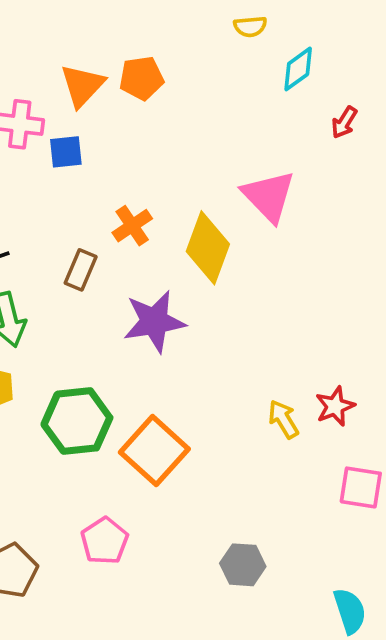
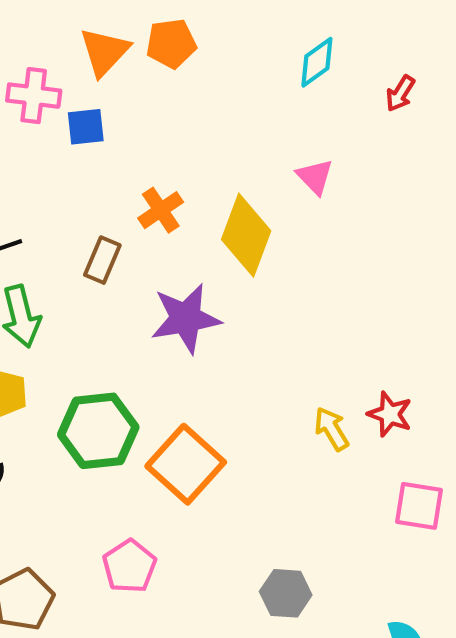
cyan diamond: (298, 69) -> (317, 62), moved
pink triangle: (269, 196) -> (315, 177), size x0.6
red star: (335, 406) -> (390, 414), turned -30

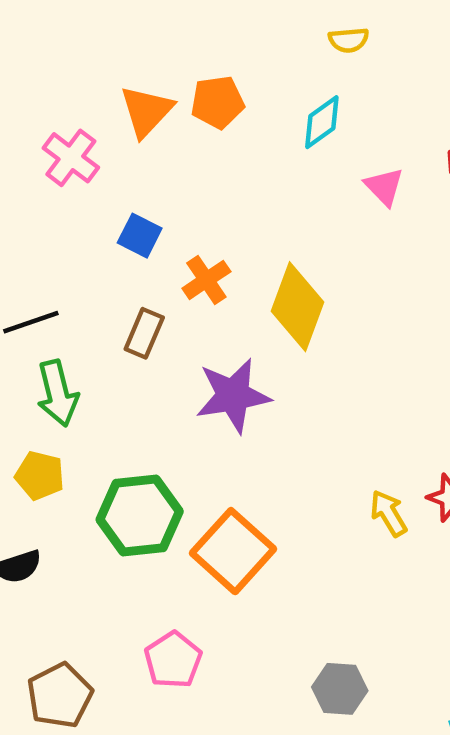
cyan diamond: (317, 62) -> (322, 122), moved
pink cross: (34, 96) -> (71, 158), turned 30
blue square: (86, 127) -> (140, 236), moved, turned 33
pink triangle: (315, 177) -> (384, 187), moved

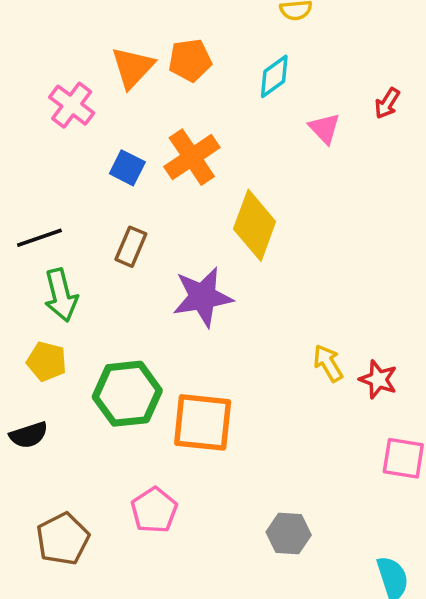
orange cross: (206, 280) -> (192, 157), moved, size x1.4
yellow arrow: (389, 513) -> (328, 363), moved
orange square: (233, 551) -> (203, 422), turned -36

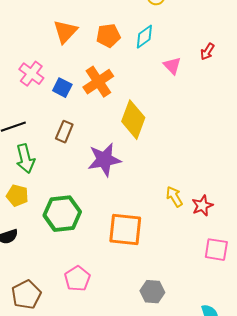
orange pentagon: (190, 60) -> (108, 36), moved
pink cross: (72, 105) -> (31, 74), moved
red star: (378, 379) -> (202, 206), turned 30
orange square: (203, 422) -> (125, 230), moved

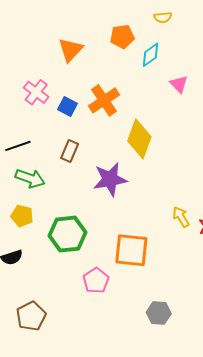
orange pentagon: (108, 36) -> (122, 37), moved
green arrow: (25, 159) -> (30, 178), turned -56
pink pentagon: (77, 279) -> (96, 281), moved

